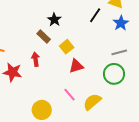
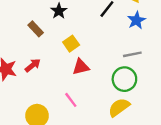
brown rectangle: (44, 37) -> (36, 29), moved
red arrow: (36, 59) -> (33, 65), moved, turned 56
yellow semicircle: (92, 102) -> (119, 107), moved

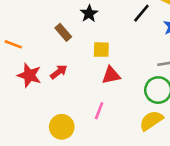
yellow square: (71, 44) -> (101, 50), turned 35
pink line: (71, 100) -> (99, 111), turned 56

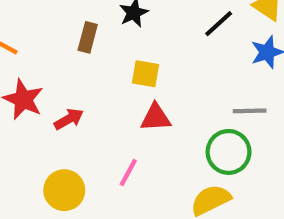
brown rectangle: (63, 32) -> (88, 37), turned 48
red arrow: (59, 72) -> (69, 119), moved

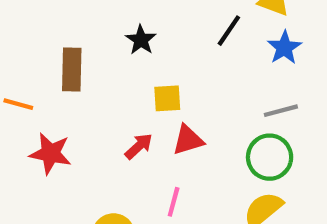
brown rectangle: (88, 37) -> (72, 69), moved, size x1.4
red arrow: (69, 119) -> (139, 146), moved

